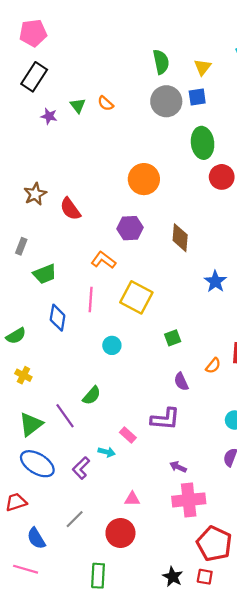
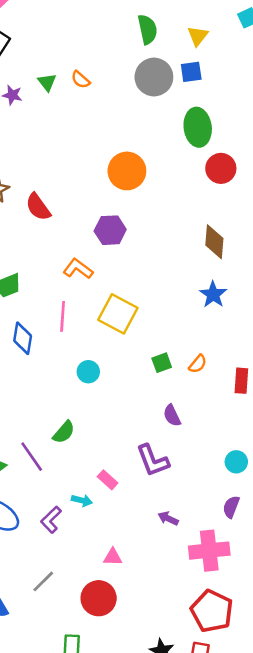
brown diamond: (180, 238) -> (214, 242), moved
orange semicircle: (213, 366) -> (198, 364), moved
purple L-shape: (165, 419) -> (153, 461), turned 64
pink cross: (189, 500) -> (209, 551), moved

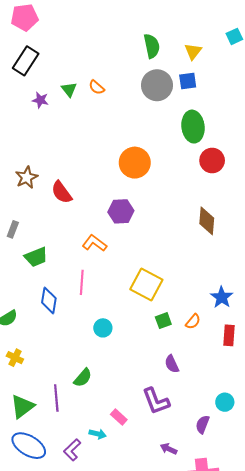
blue star: (213, 295) -> (222, 297), moved
yellow square: (118, 314) -> (146, 284), moved
purple line: (32, 457) -> (56, 398), turned 30
purple semicircle: (231, 507) -> (203, 424), moved

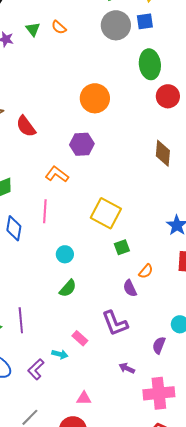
orange semicircle: (193, 322) -> (146, 271), moved
green semicircle: (83, 378) -> (68, 288), moved

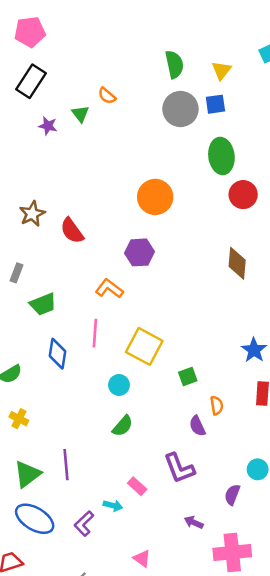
orange semicircle: (59, 27) -> (107, 96), moved
yellow square: (106, 213) -> (144, 346), moved
orange semicircle: (146, 271) -> (217, 405), turned -49
pink triangle: (84, 398) -> (142, 559), turned 35

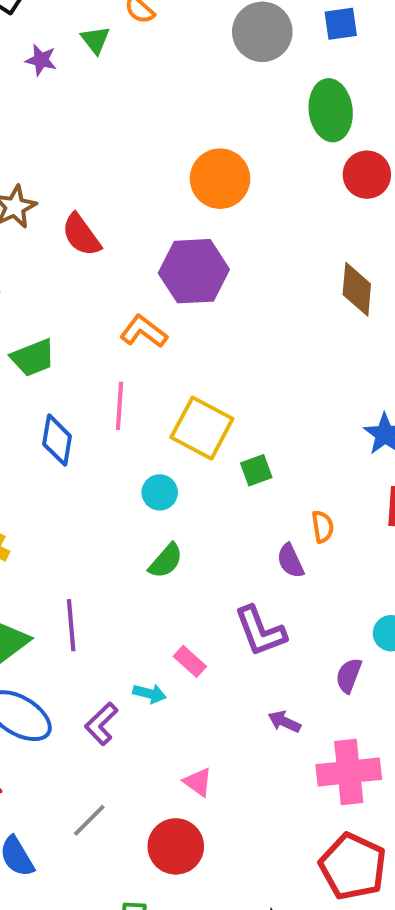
blue square: (215, 104) -> (341, 24), moved
purple hexagon: (139, 252) -> (194, 271), size x1.4
green square: (188, 377) -> (256, 470), moved

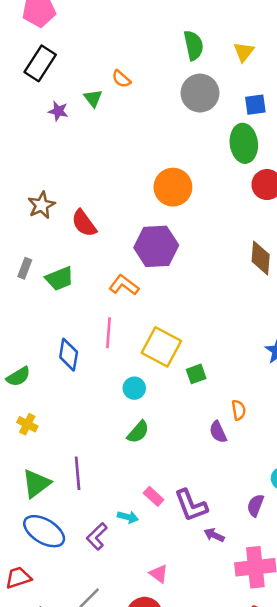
blue square: (341, 24) -> (255, 105), moved
green trapezoid: (33, 358) -> (60, 279), moved
purple L-shape: (260, 631) -> (191, 505), moved

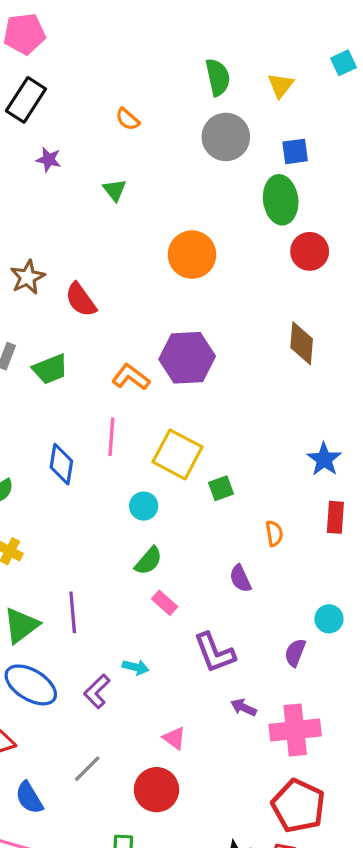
green triangle: (93, 98) -> (115, 190), moved
purple hexagon: (156, 246) -> (187, 358), moved
purple semicircle: (218, 432) -> (240, 579), moved
pink rectangle: (154, 496) -> (165, 603), moved
purple arrow: (214, 535) -> (244, 707), moved

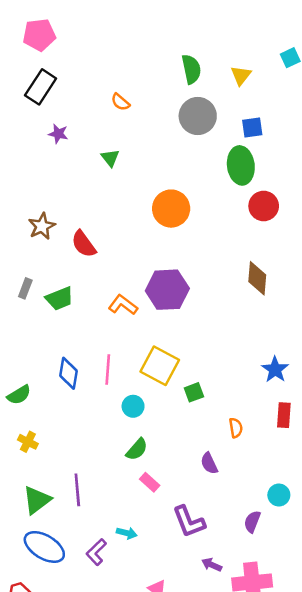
pink line: (111, 437) -> (108, 370), moved

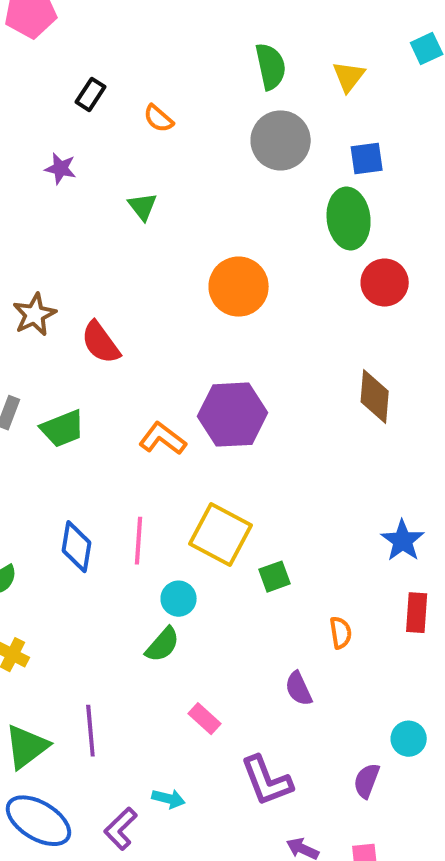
black rectangle: (41, 87) -> (90, 94), moved, size x0.6
green semicircle: (137, 449) -> (163, 645), moved

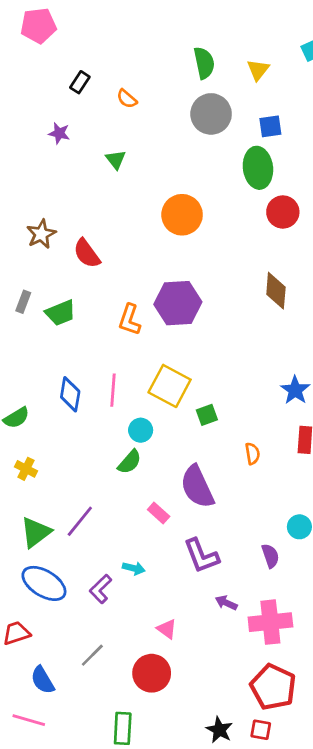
orange L-shape: (163, 439) -> (130, 320), turned -108
purple semicircle: (299, 689) -> (197, 487), moved, size x1.8
purple line: (90, 731) -> (80, 521), turned 44
purple semicircle: (367, 781) -> (270, 556), turned 140

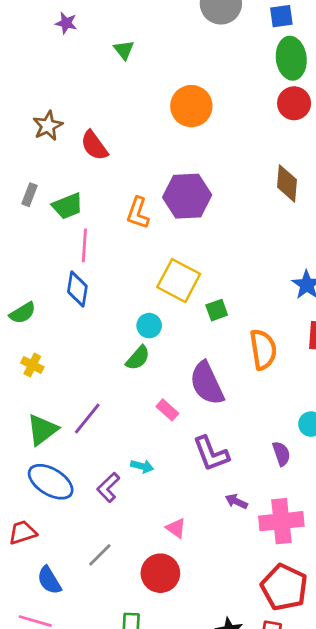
green ellipse: (258, 168) -> (291, 58), moved
pink line: (113, 390) -> (84, 245), moved
orange semicircle: (252, 454) -> (263, 349), size x1.8

